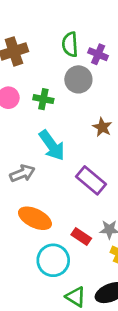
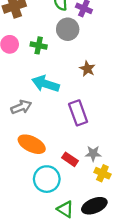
cyan arrow: (52, 145) -> (46, 84), turned 144
purple rectangle: (91, 180) -> (78, 113), turned 30

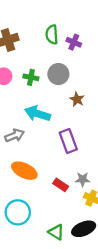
gray circle: (68, 29) -> (58, 74), moved
cyan circle: (47, 179) -> (18, 212), moved

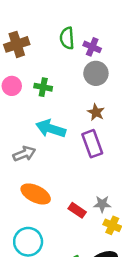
gray circle: (58, 74) -> (96, 73), moved
purple rectangle: (68, 141) -> (92, 144), moved

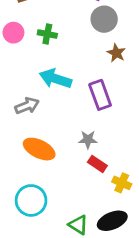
brown star: (96, 112) -> (116, 53), moved
gray star: (102, 204) -> (88, 140), moved
red rectangle: (77, 210) -> (97, 164), moved

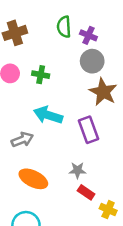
brown star: (116, 53) -> (103, 92), size x1.6

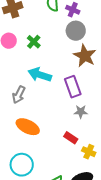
green cross: (41, 75) -> (34, 42), turned 32
gray arrow: (22, 140) -> (19, 95), turned 138
gray star: (77, 170) -> (81, 112), moved

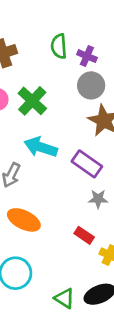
green cross: (34, 42) -> (32, 101), size x1.5
purple rectangle: (73, 87) -> (87, 164), turned -35

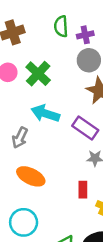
purple cross: (87, 56) -> (85, 35), turned -35
red rectangle: (84, 235) -> (83, 190), turned 56

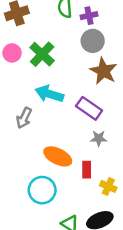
orange ellipse: (31, 176) -> (58, 156), moved
cyan circle: (24, 222) -> (42, 190), moved

